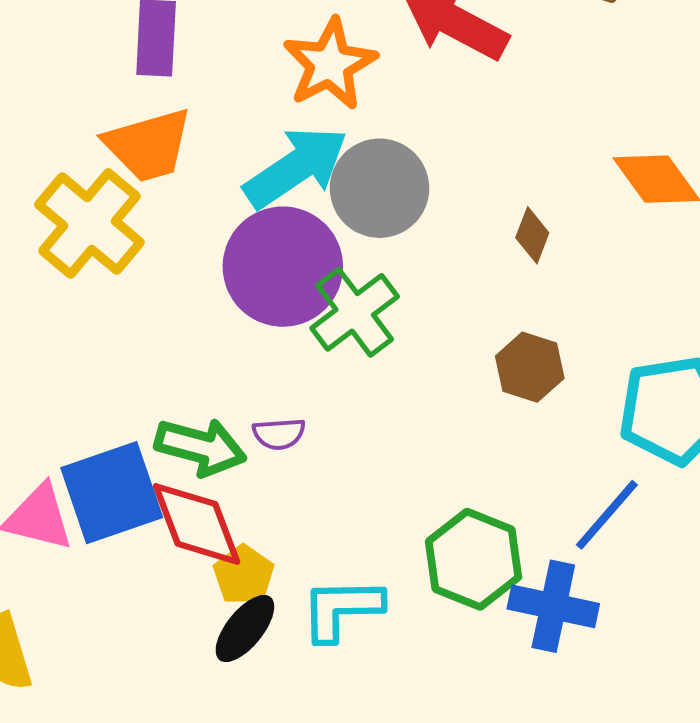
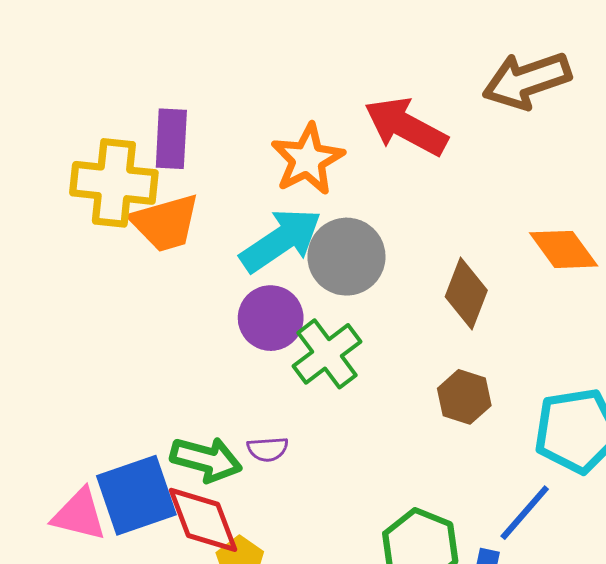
yellow cross: (89, 223) -> (114, 183), moved, turned -34
brown diamond: (532, 235) -> (466, 293), size x1.6
purple circle: (283, 267) -> (271, 318), size x0.7

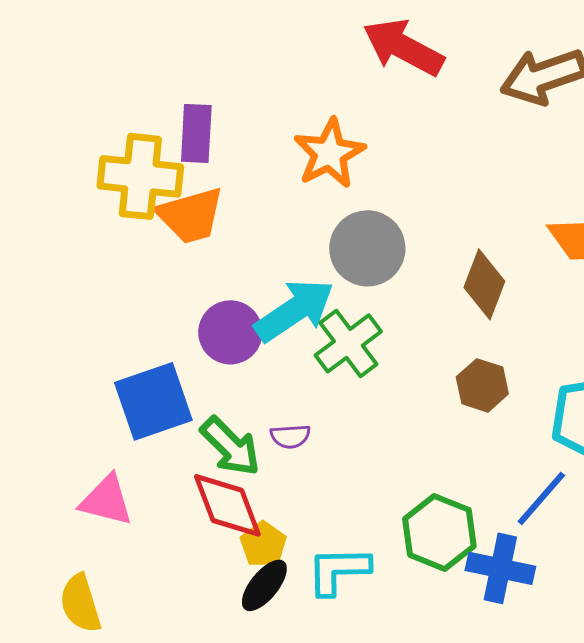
red arrow: (406, 127) -> (403, 47), moved
cyan arrow: (281, 240) -> (294, 310), moved
purple circle: (271, 318) -> (230, 332), moved
green arrow: (206, 459) -> (230, 446), turned 30
blue square: (136, 495) -> (153, 401), moved

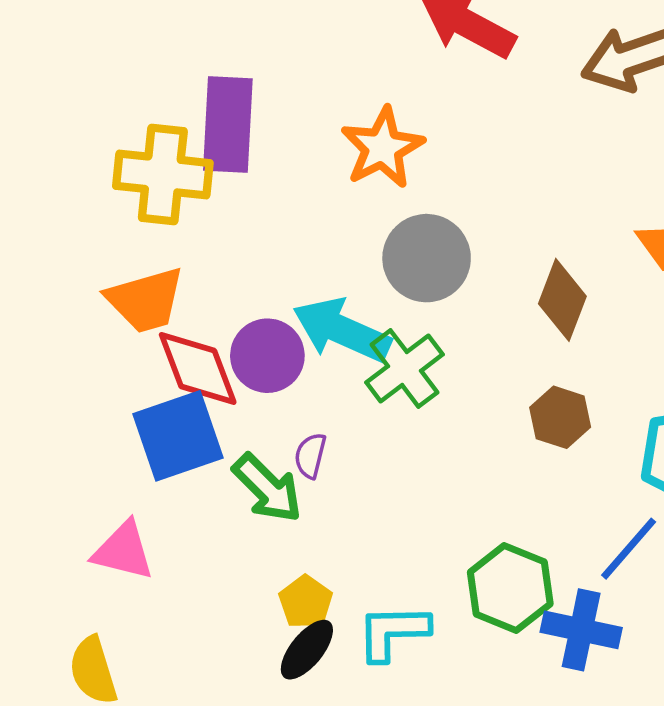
purple rectangle: (196, 133) -> (228, 125), size x1.4
orange trapezoid: (190, 215) -> (145, 300), moved
cyan arrow: (294, 310) -> (342, 330), turned -122
purple semicircle: (290, 436) -> (310, 456), moved, turned 108
red diamond: (227, 505) -> (198, 368), moved

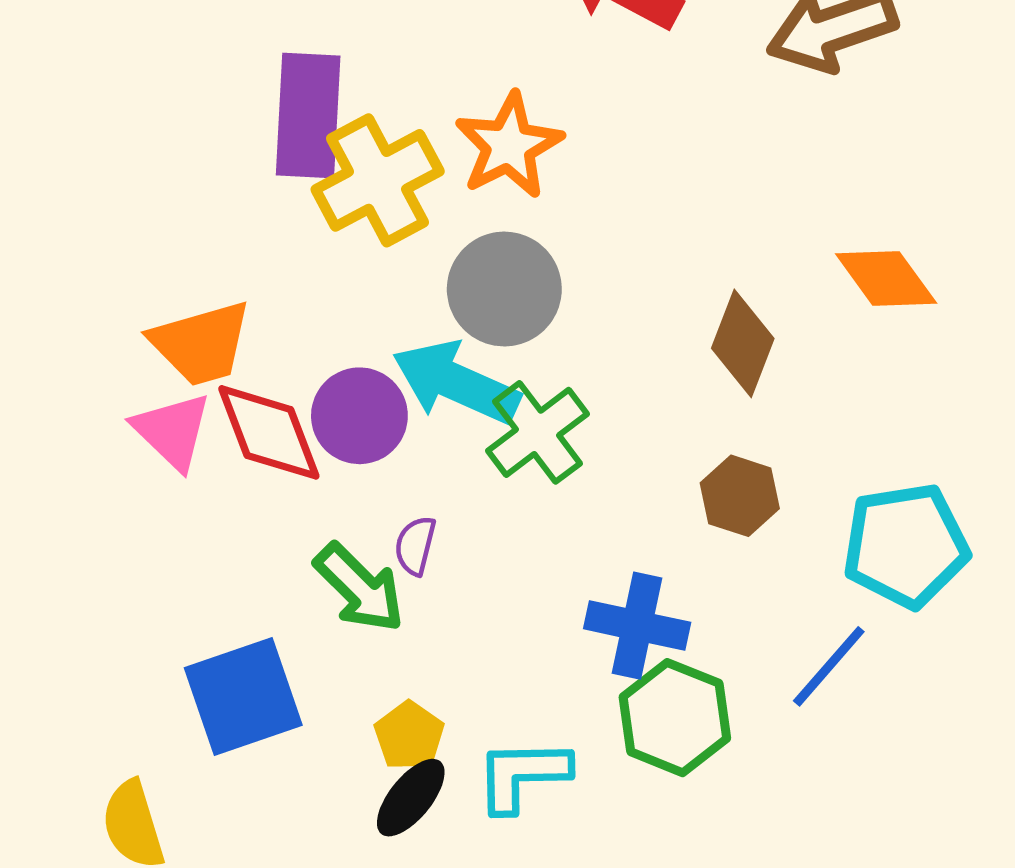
yellow cross: (163, 174) -> (378, 180), moved, turned -34
gray circle: (427, 258) -> (504, 289), moved
blue square: (178, 436) -> (243, 696), moved
pink triangle: (123, 551) -> (172, 431), moved, turned 30
blue cross: (581, 630) -> (637, 626), moved

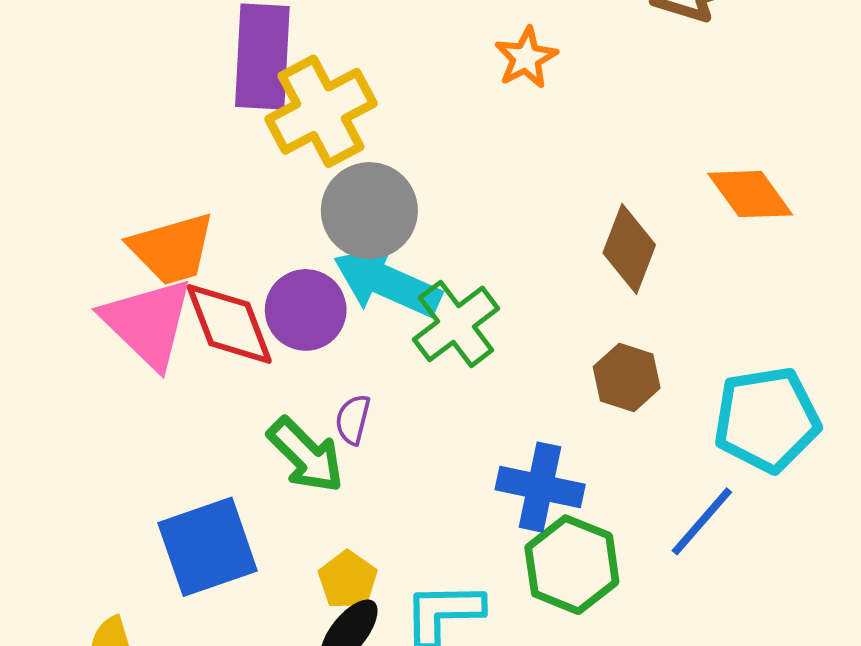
orange star: (509, 146) -> (526, 58), moved, size x0.7
gray circle: (504, 289) -> (369, 211), moved
pink triangle: (172, 431) -> (148, 323), size x1.4

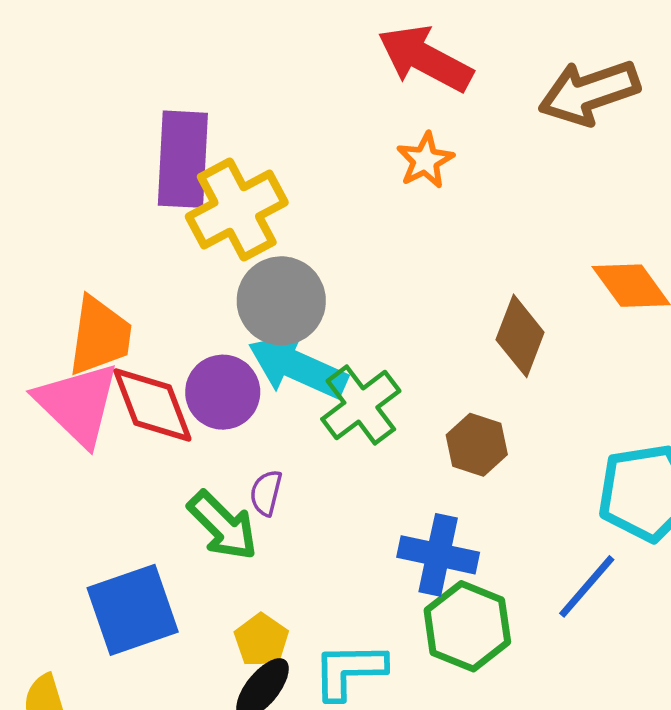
orange trapezoid: (172, 249) -> (100, 336), turned -66
brown hexagon: (627, 377) -> (477, 445), moved

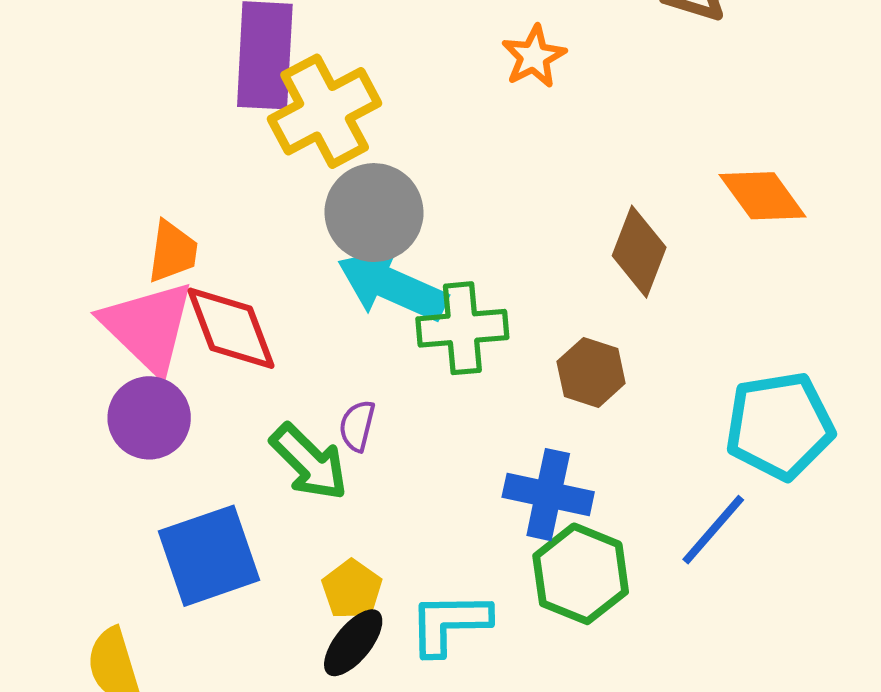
orange trapezoid: (100, 336) -> (173, 252), size x0.7
purple circle: (223, 392) -> (149, 418), moved
green cross: (361, 405) -> (462, 328), turned 32

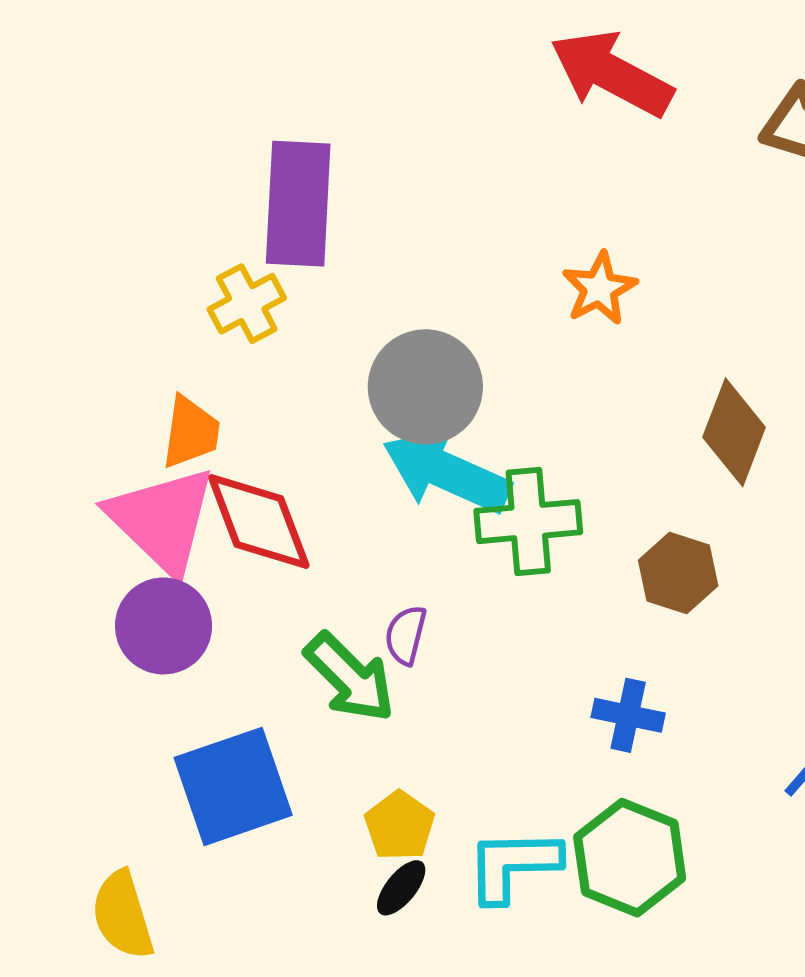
orange star: (534, 57) -> (599, 288), moved
yellow cross: (325, 111) -> (247, 304), moved, size x0.6
blue cross: (548, 495) -> (628, 715), size x0.7
green hexagon: (581, 574) -> (630, 858), moved
black ellipse: (353, 643) -> (401, 888), size x0.7

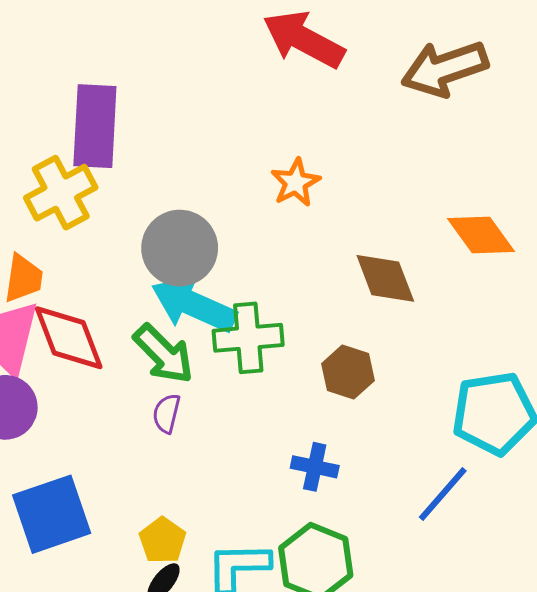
yellow cross: (247, 304) -> (61, 193), size x1.4
brown diamond: (734, 432) -> (385, 278), turned -42
green arrow: (350, 677) -> (164, 354), moved

